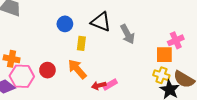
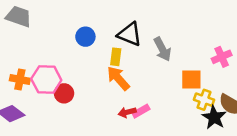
yellow rectangle: (81, 43) -> (116, 57), moved
orange square: (164, 55) -> (191, 80), moved
orange arrow: (77, 69) -> (118, 78), moved
pink hexagon: (22, 76) -> (46, 80), moved

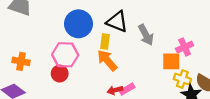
blue circle: (85, 37) -> (78, 24), size x1.6
pink cross: (222, 57) -> (185, 47), moved
pink hexagon: (46, 80) -> (65, 55), moved

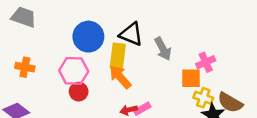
yellow rectangle: (105, 41) -> (118, 56), size x1.5
orange cross: (21, 61) -> (25, 67), moved
red circle: (60, 74) -> (79, 92), moved

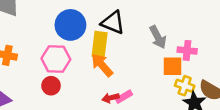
gray arrow: (163, 49) -> (158, 37), moved
pink cross: (206, 62) -> (187, 50), turned 30
red circle: (79, 92) -> (51, 86), moved

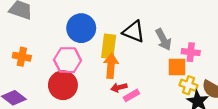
black triangle: (113, 23) -> (134, 32), moved
orange arrow: (102, 65) -> (111, 66), turned 45
red circle: (51, 86) -> (63, 85), size x1.6
red arrow: (111, 98) -> (119, 87), moved

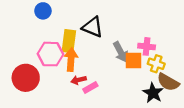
blue circle: (81, 28) -> (43, 11), moved, size x0.6
gray arrow: (163, 40) -> (121, 52), moved
pink hexagon: (68, 60) -> (51, 54), moved
yellow cross: (188, 85) -> (156, 64), moved

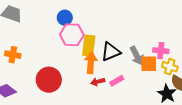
black triangle: (93, 27) -> (111, 52), moved, turned -45
pink hexagon: (51, 54) -> (72, 35), moved
pink rectangle: (90, 87) -> (117, 81), moved

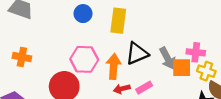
pink hexagon: (72, 35) -> (84, 59), moved
yellow rectangle: (89, 46) -> (118, 21), moved

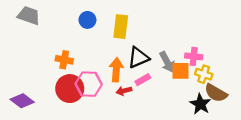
orange cross: (22, 57) -> (64, 60), moved
pink hexagon: (84, 59) -> (89, 84), moved
pink rectangle: (144, 88) -> (143, 80), moved

